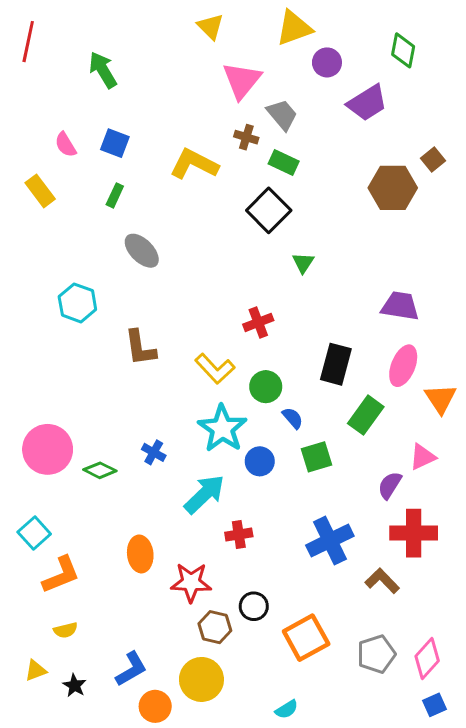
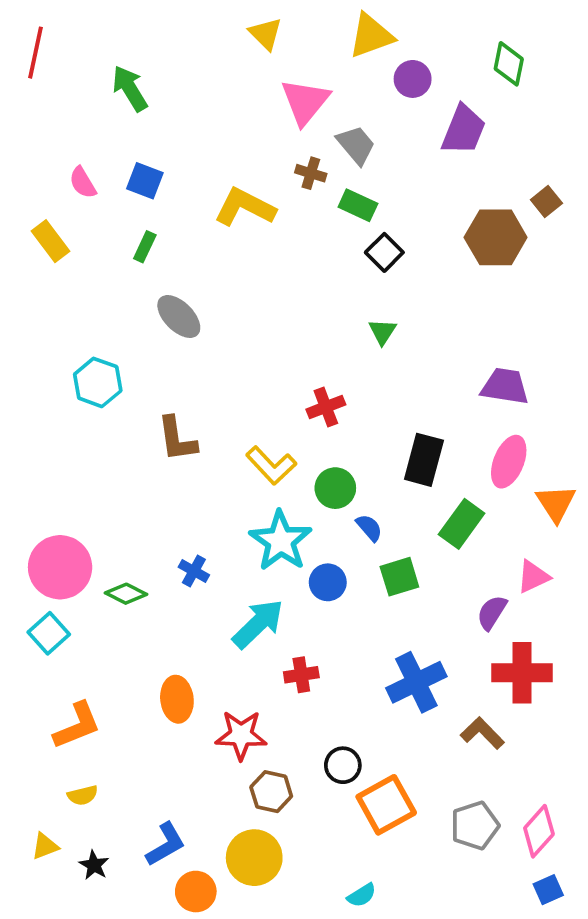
purple trapezoid: (367, 103) -> (463, 130), turned -36
black square: (269, 210) -> (384, 252), moved, size x0.7
cyan square: (34, 533) -> (49, 633), moved
black circle: (254, 606) -> (343, 765), moved

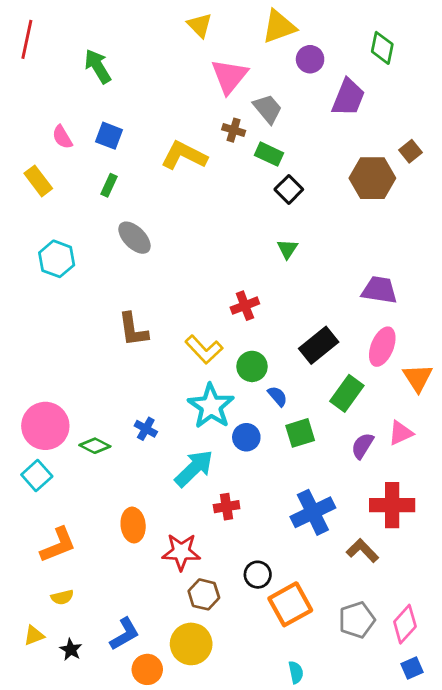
cyan hexagon: (98, 382) -> (57, 259), moved
black rectangle: (424, 460) -> (319, 345), turned 36
purple semicircle: (492, 612) -> (362, 446), moved
cyan semicircle: (362, 895) -> (296, 672), moved, turned -70

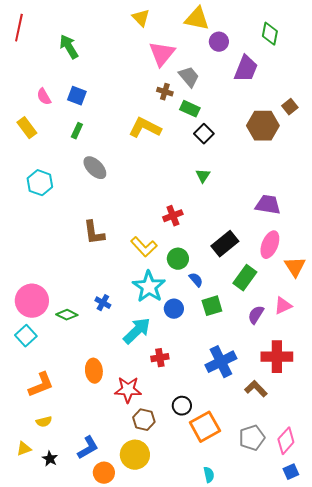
yellow triangle: (279, 27) -> (197, 19), turned 32
yellow L-shape: (184, 155) -> (145, 128), moved

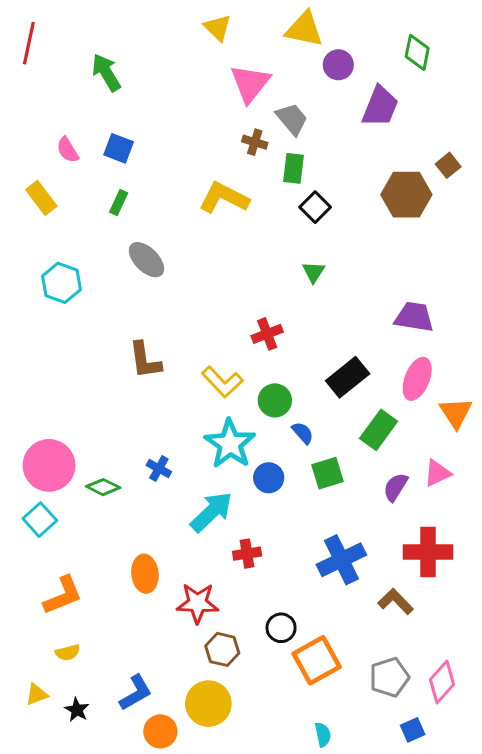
green rectangle: (190, 109) -> (293, 168), turned 72
blue square: (291, 472) -> (413, 730), moved

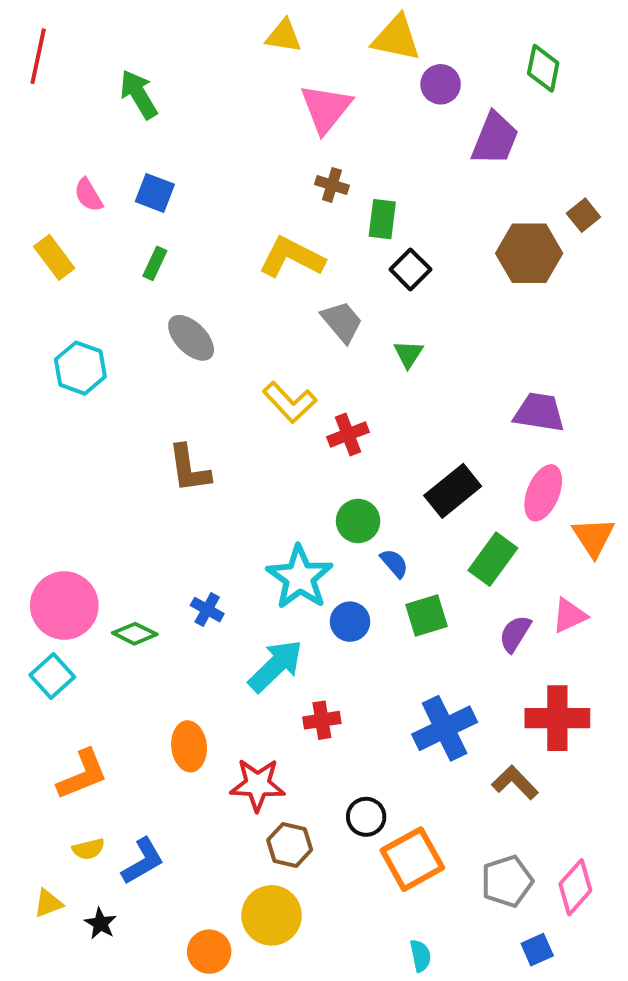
yellow triangle: (218, 28) -> (284, 36), turned -36
gray trapezoid: (292, 119) -> (342, 322), moved
yellow L-shape: (222, 382) -> (290, 402), moved
blue L-shape: (136, 693) -> (143, 861), moved

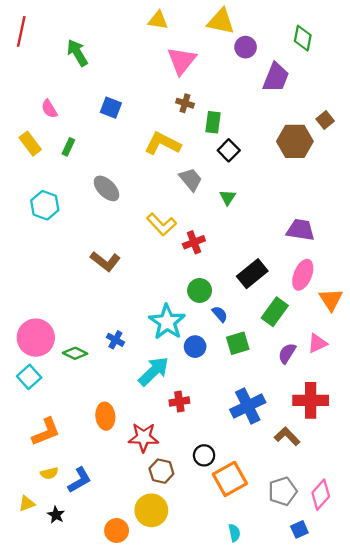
blue square: (155, 193) -> (111, 108), moved
green rectangle: (155, 263) -> (68, 147), moved
brown L-shape: (189, 469) -> (105, 261), turned -44

